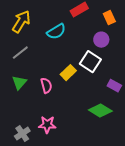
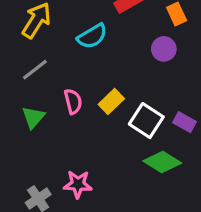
white square: (90, 62) -> (146, 121), moved
pink semicircle: (46, 86) -> (73, 101), moved

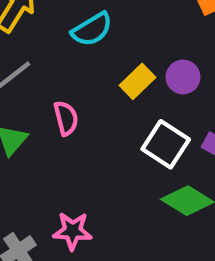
purple circle: (164, 49) -> (183, 77), moved
yellow rectangle: (111, 101) -> (137, 81), moved

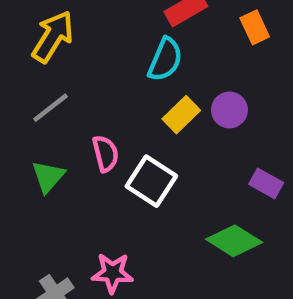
cyan semicircle: (92, 29) -> (165, 60), moved, turned -36
white square: (166, 144) -> (151, 181), moved

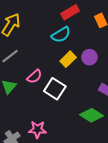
cyan semicircle: (165, 60) -> (61, 35), turned 36
pink semicircle: (106, 154) -> (34, 76), turned 63

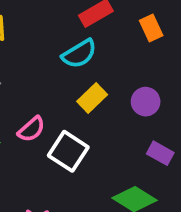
purple circle: (89, 57) -> (146, 102), moved

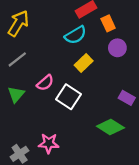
orange rectangle: (151, 28) -> (108, 23), moved
purple circle: (146, 102) -> (117, 48), moved

